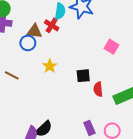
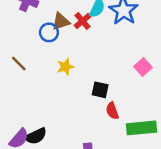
brown triangle: (34, 31) -> (61, 21), turned -42
red semicircle: (98, 89) -> (112, 111), turned -32

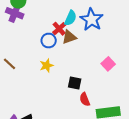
brown triangle: (61, 21) -> (69, 37), moved
blue circle: (49, 32) -> (49, 41), moved

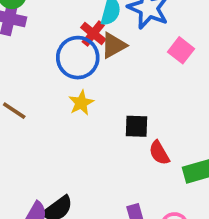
blue circle: (49, 41) -> (78, 58), size x1.5
pink square: (108, 64) -> (181, 50), moved

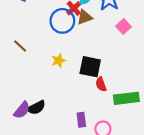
yellow star: (81, 103) -> (58, 61), moved
black square: (136, 126) -> (90, 67), size x1.5

